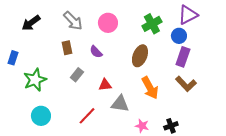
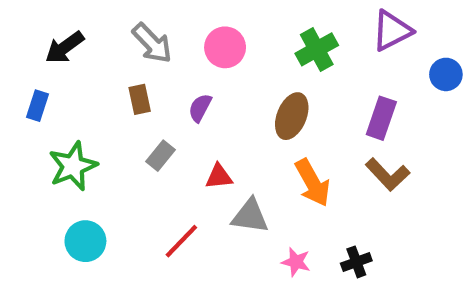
blue circle: (179, 36) -> (446, 74), moved
purple semicircle: (96, 52) -> (200, 108), turned 72
blue rectangle: (13, 58) -> (38, 106), moved

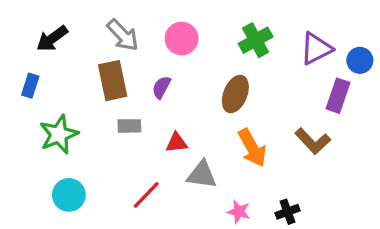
purple triangle: (392, 31) -> (316, 49), moved
brown rectangle: (140, 99) -> (113, 81), size x1.6
purple rectangle: (381, 118) -> (338, 96), moved
gray rectangle: (160, 156) -> (129, 126), turned 50

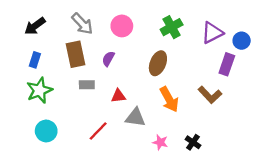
blue rectangle: (30, 86) -> (35, 60), moved
black cross: (288, 212) -> (193, 142), turned -35

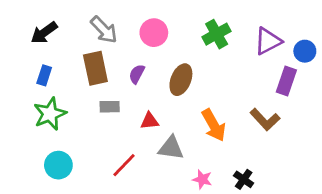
brown ellipse: (158, 63) -> (181, 80), moved

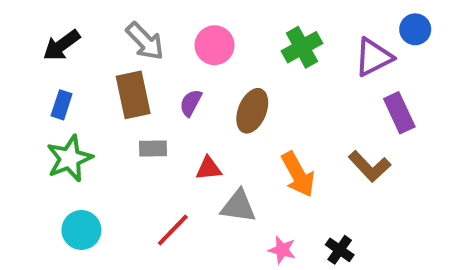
blue circle: (305, 51) -> (415, 29), moved
purple rectangle: (286, 81) -> (399, 113), turned -44

